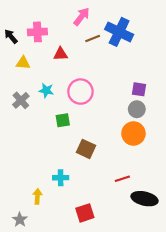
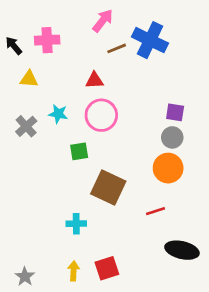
red triangle: (61, 54) -> (94, 80), moved
brown square: (86, 149) -> (108, 188), size x1.4
red line: (122, 179) -> (156, 211), moved
yellow arrow: (37, 196) -> (73, 271), moved

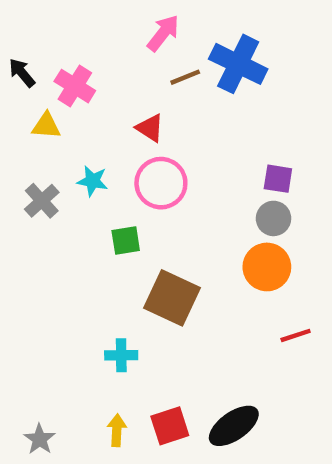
pink cross: (47, 40) -> (75, 86), moved, turned 35
red triangle: (94, 80) -> (150, 128), turned 36
red line: (156, 211) -> (296, 335), moved
black ellipse: (182, 250) -> (234, 426), moved, turned -48

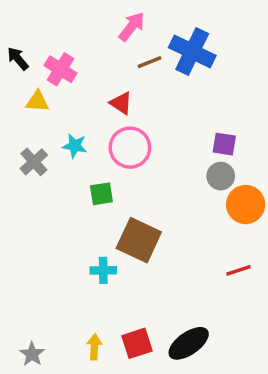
orange circle: (267, 267) -> (246, 205), moved
cyan cross: (121, 355) -> (103, 270), moved

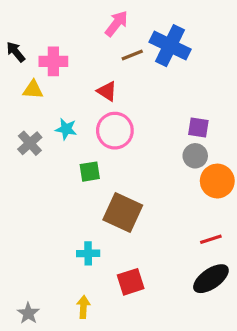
pink cross: (61, 69) -> (53, 61), turned -32
cyan cross: (103, 270) -> (88, 253), moved
red square: (137, 343) -> (131, 282), moved
black ellipse: (189, 343) -> (211, 279), moved

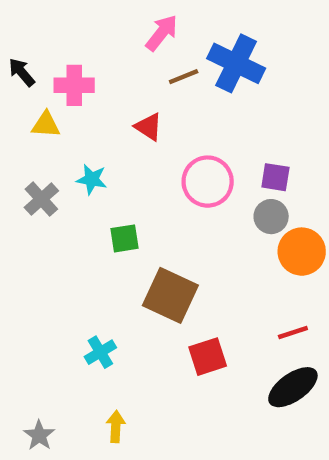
pink circle: (115, 131) -> (208, 182), moved
cyan cross: (88, 253) -> (100, 352), moved, turned -30
red square: (131, 282) -> (208, 357), moved

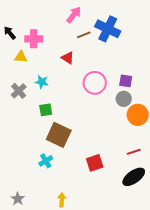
green square: (124, 238) -> (46, 110), moved
brown square: (170, 295) -> (59, 135), moved
yellow arrow: (116, 427) -> (62, 200), moved

